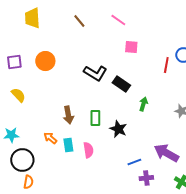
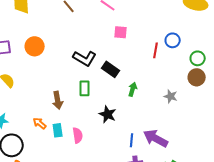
green rectangle: (95, 118) -> (85, 88), moved
blue line: (134, 162) -> (132, 140), moved, turned -64

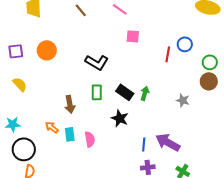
black rectangle: (111, 69) -> (125, 92), moved

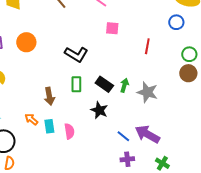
blue circle: (185, 44) -> (176, 22), moved
gray star: (183, 100) -> (147, 92), moved, size x1.5
blue line: (144, 144) -> (123, 136), turned -56

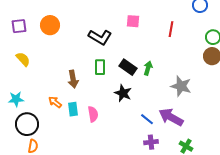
pink square: (112, 28) -> (133, 21), moved
gray star: (147, 92) -> (181, 86), moved

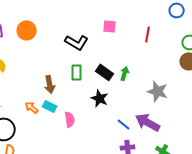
cyan rectangle: (73, 109) -> (50, 106), moved, turned -56

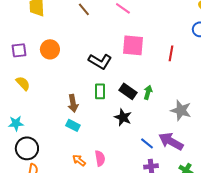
pink square: (110, 26) -> (133, 45), size x1.6
orange arrow: (32, 107) -> (79, 160), moved
pink semicircle: (70, 119) -> (100, 158), moved

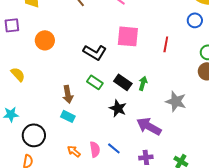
purple square: (19, 50) -> (12, 25), moved
green rectangle: (100, 91) -> (95, 82), turned -56
purple arrow: (171, 141) -> (149, 126), moved
blue line: (147, 143) -> (114, 148), moved
black circle: (27, 148) -> (34, 135), moved

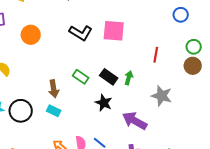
red line: (166, 44) -> (156, 55), moved
black L-shape: (95, 52) -> (81, 33), moved
black circle: (34, 135) -> (21, 111), moved

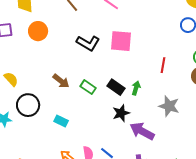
orange circle: (31, 35) -> (38, 31), moved
brown arrow: (54, 89) -> (61, 81), moved, turned -42
black star: (104, 103) -> (121, 113), moved, turned 30
black circle: (21, 111) -> (28, 105), moved

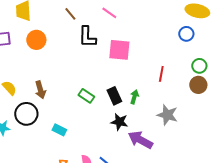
black L-shape: (88, 43) -> (87, 37), moved, turned 60
brown arrow: (61, 81) -> (40, 90), moved, turned 36
black rectangle: (116, 87) -> (114, 96), turned 30
black star: (121, 113) -> (119, 122), turned 30

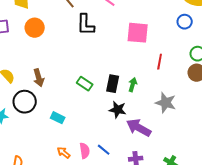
pink square: (119, 50) -> (138, 33), moved
black rectangle: (114, 96) -> (113, 84), turned 36

